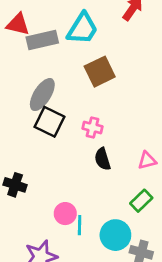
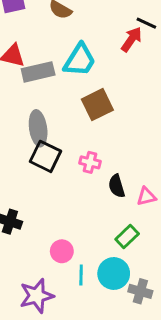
gray ellipse: (42, 95) -> (38, 128), turned -40
black semicircle: (103, 159) -> (117, 186), moved
green rectangle: (141, 201) -> (127, 236), moved
cyan line: (80, 225) -> (81, 275), moved

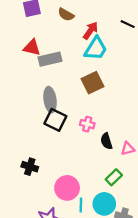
red arrow: (131, 39) -> (90, 30), moved
cyan trapezoid: (80, 60) -> (96, 49), moved
pink circle: (62, 251) -> (67, 188), size x1.5

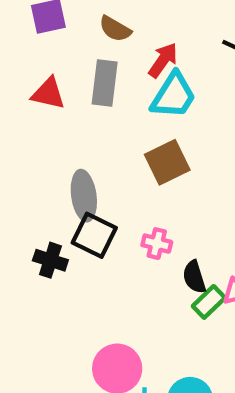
gray rectangle: (50, 59) -> (105, 83), moved, turned -70
black cross: (30, 167) -> (50, 260), moved
green rectangle: (114, 177) -> (209, 302), moved

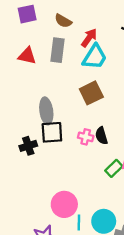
black square: (94, 235) -> (52, 132), turned -30
black cross: (50, 260) -> (28, 146), turned -36
black semicircle: (194, 277) -> (101, 136), moved

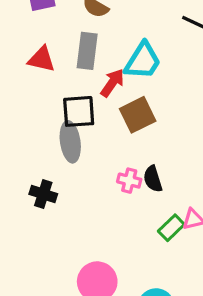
red arrow: (89, 38) -> (112, 83), moved
black square: (52, 132) -> (79, 111), moved
black cross: (28, 146) -> (43, 194), turned 36

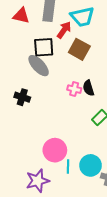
cyan trapezoid: (143, 61) -> (82, 17), turned 45
brown square: (138, 115) -> (79, 49), turned -35
gray ellipse: (70, 142) -> (39, 66), turned -35

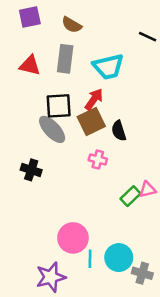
red arrow: (64, 30) -> (94, 99), moved
brown square: (79, 49) -> (91, 122), moved, turned 35
black semicircle: (88, 88) -> (119, 131), moved

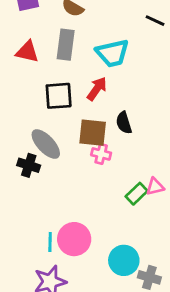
brown square: (91, 122) -> (93, 133), moved, turned 32
gray ellipse: (52, 129) -> (46, 144), moved
cyan line: (90, 259) -> (50, 242), moved

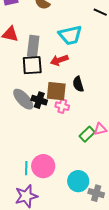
gray rectangle: (66, 45) -> (33, 46), moved
red arrow: (97, 89) -> (59, 60), turned -144
black cross: (29, 165) -> (39, 100), moved

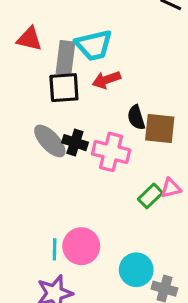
cyan trapezoid: (70, 35) -> (94, 45), moved
brown square: (56, 91) -> (160, 128), moved
pink cross: (62, 106) -> (111, 152), size x1.6

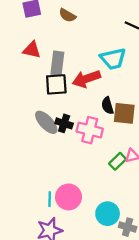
cyan trapezoid: (94, 45) -> (113, 59), moved
red arrow: (106, 80) -> (86, 79), size x1.4

